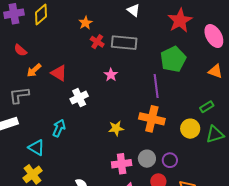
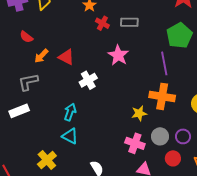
gray rectangle: (124, 43) -> (129, 22), size x0.7
pink star: (111, 75) -> (118, 55), size x1.5
yellow star: (116, 128) -> (139, 113), moved
cyan triangle: (36, 148) -> (70, 136), moved
pink cross: (122, 164) -> (135, 143), turned 30

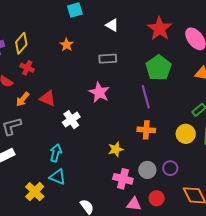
red cross: (102, 23) -> (27, 68), moved
orange cross: (162, 96) -> (146, 130), size x0.7
yellow star: (139, 113) -> (116, 149), moved
red circle: (173, 158) -> (157, 198), moved
yellow cross: (47, 160) -> (35, 192), moved

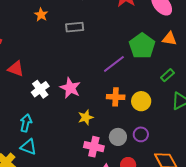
orange star: (67, 45) -> (41, 15), moved
green pentagon: (159, 68) -> (142, 46), moved
pink star: (99, 92) -> (70, 88), moved
purple line: (146, 97) -> (114, 64), turned 70
yellow circle: (186, 134) -> (141, 101), moved

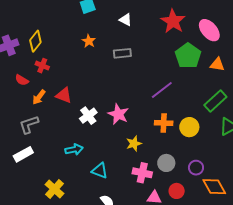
green pentagon: (142, 46) -> (188, 56), moved
green rectangle: (167, 75) -> (215, 101), size x1.6
cyan arrow: (26, 123) -> (74, 149), turned 66
purple circle: (141, 134) -> (196, 168), moved
cyan triangle: (28, 147) -> (100, 171), moved

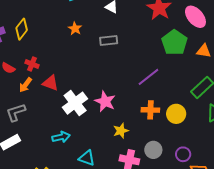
red cross: (42, 66) -> (32, 64), moved
white cross: (88, 116) -> (75, 103), size x1.4

